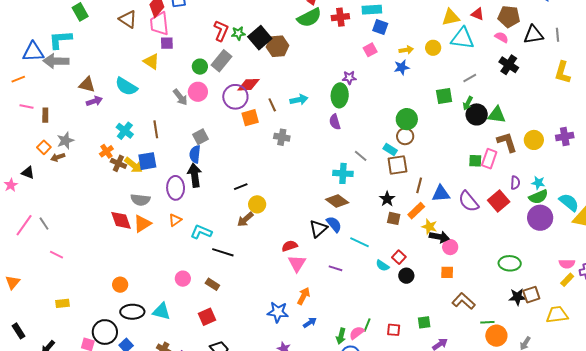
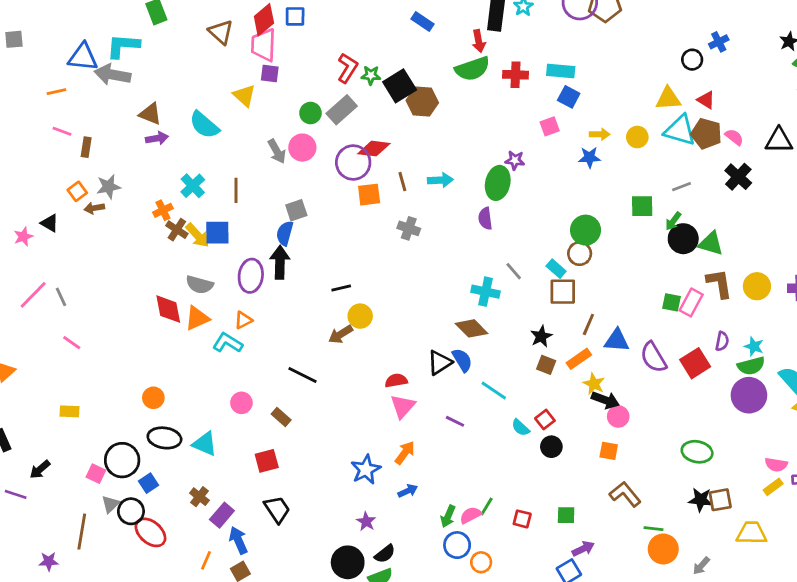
brown pentagon: (509, 17) -> (706, 134), moved
cyan L-shape: (201, 232) -> (228, 343), moved
blue star: (278, 312) -> (366, 470), turned 30

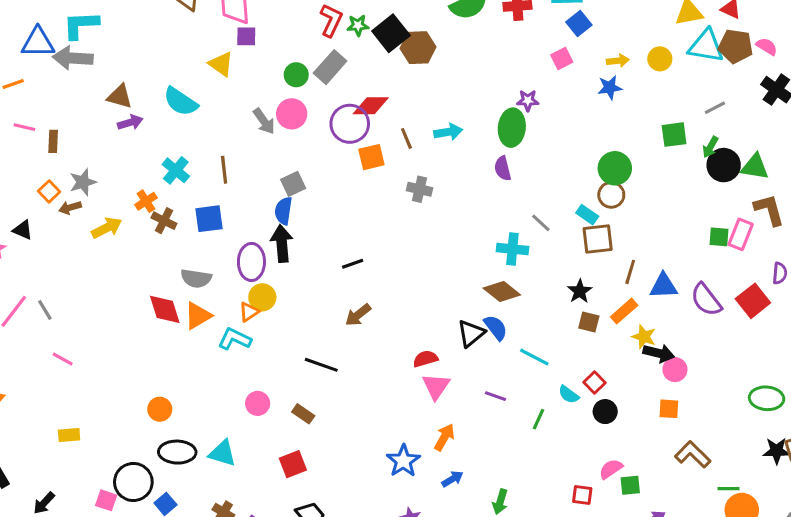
blue square: (569, 97) -> (579, 23), turned 30
yellow arrow: (198, 235) -> (107, 228), moved, turned -68
yellow circle: (360, 316) -> (262, 297), moved
green line: (487, 507) -> (539, 419), moved
pink semicircle: (471, 515) -> (611, 469), moved

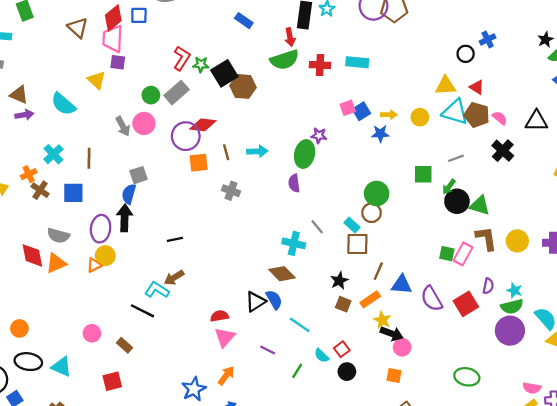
blue square: (579, 23) -> (361, 111), moved
cyan L-shape: (235, 339) -> (157, 290), moved

